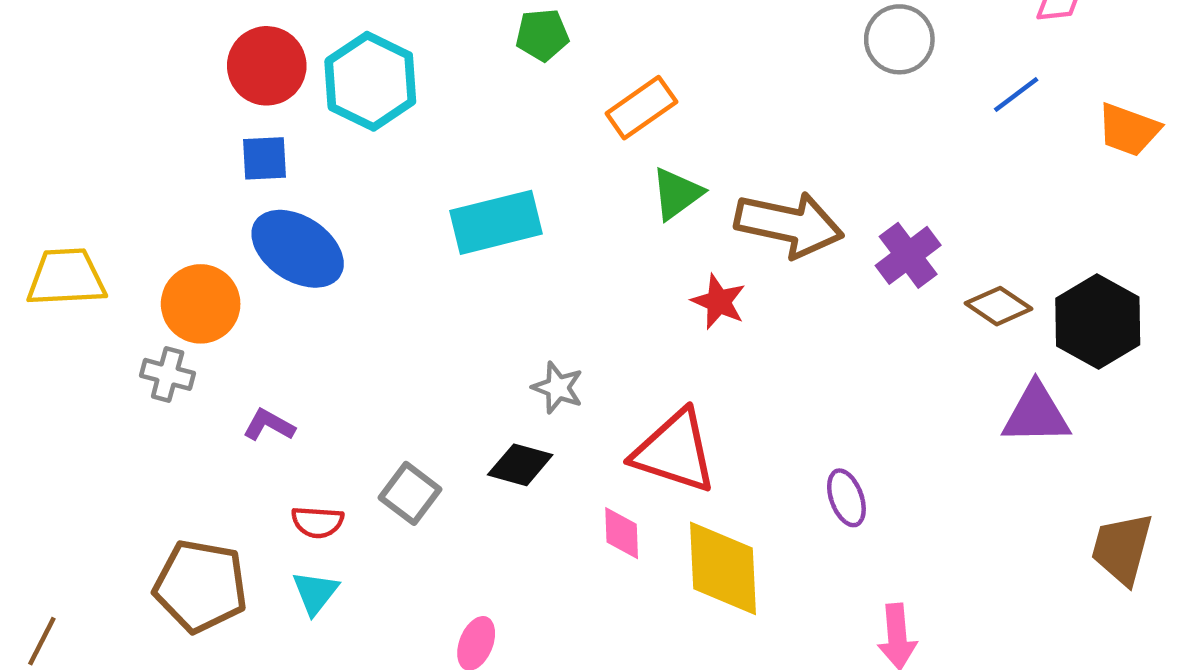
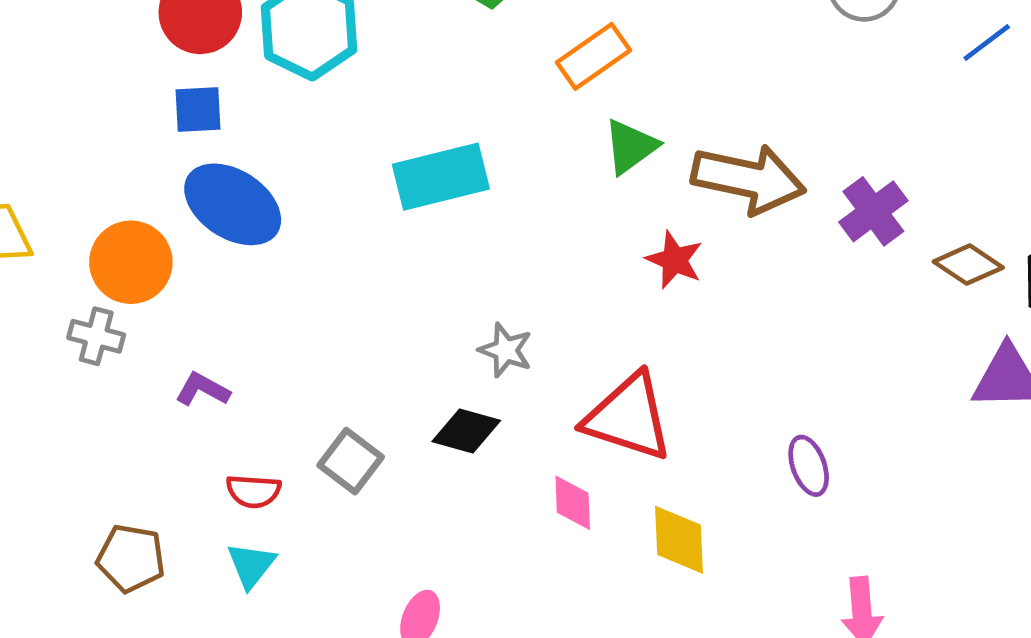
yellow diamond: (723, 568) -> (679, 540), size x0.7
brown pentagon: (201, 586) -> (131, 558), size x0.7

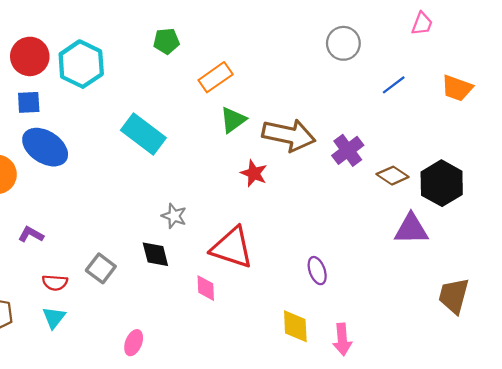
blue line: (987, 42) -> (394, 85), moved
cyan rectangle: (441, 177) -> (143, 134), turned 51
black diamond: (466, 431) -> (155, 254), turned 60
yellow diamond: (679, 540) -> (295, 326), moved

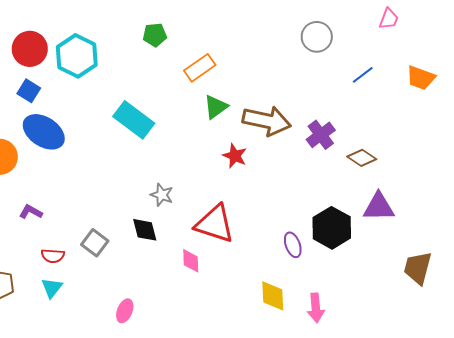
blue square: (29, 102) -> (29, 91), turned 35
black hexagon: (442, 183) -> (332, 228), moved

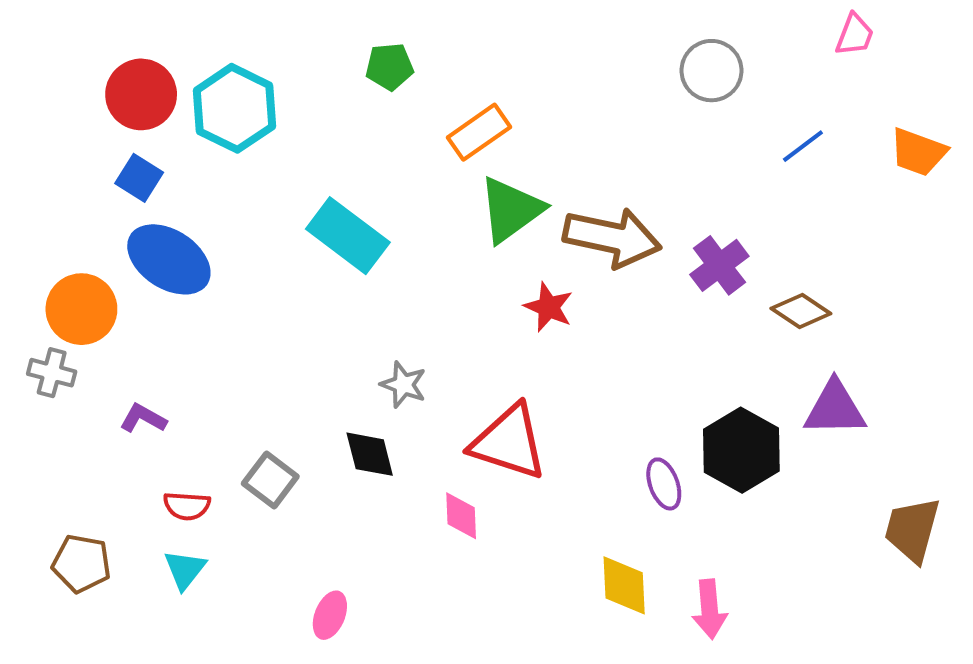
green triangle: (216, 107) -> (511, 210), size x1.4

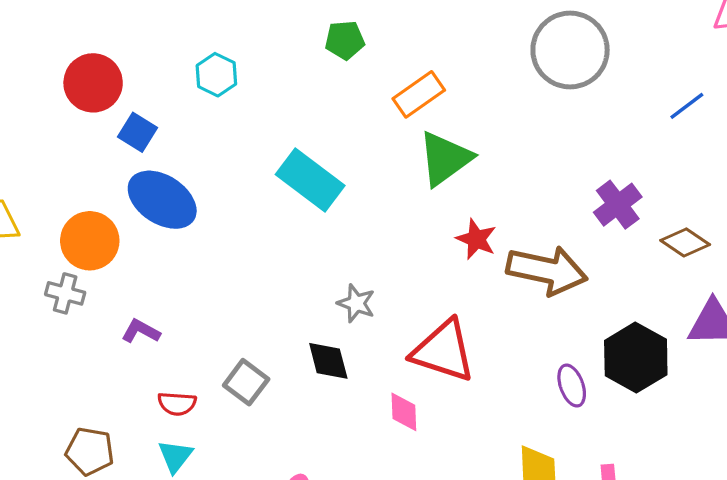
gray circle: (712, 71) -> (570, 50), moved, size x1.5
red circle: (141, 94) -> (93, 83), moved
cyan hexagon: (235, 108) -> (216, 75), size x0.6
brown arrow: (612, 238) -> (547, 270), moved

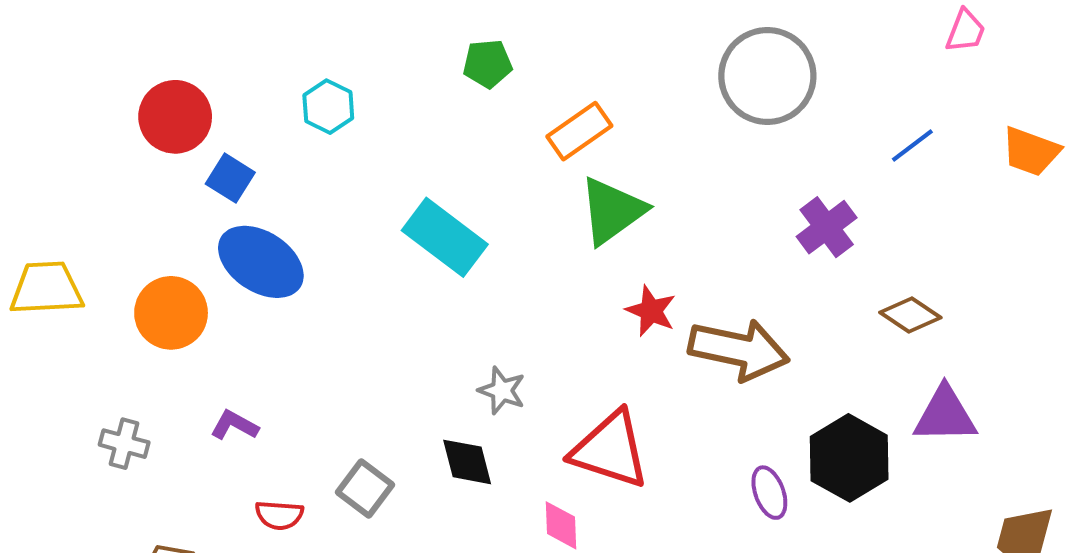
purple cross: (618, 205) -> (827, 227), moved
gray cross: (65, 293) -> (124, 444), moved

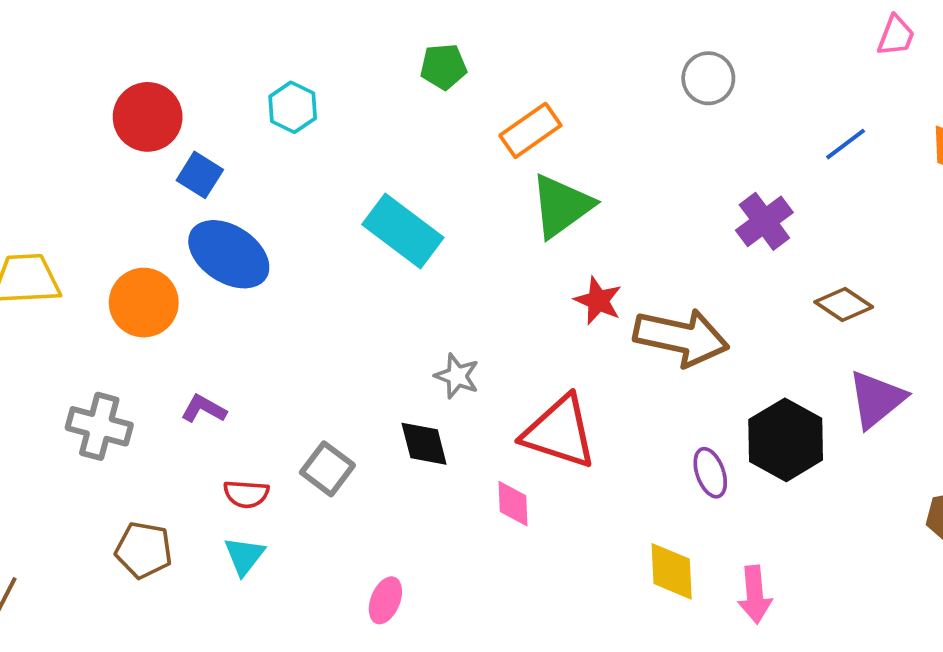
gray circle: (767, 76) -> (708, 78), size x0.6
purple triangle: (945, 415) -> (877, 399), turned -38
gray cross: (124, 444) -> (99, 426), size x1.4

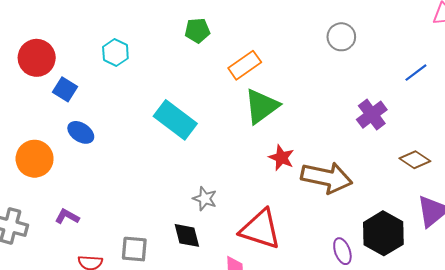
blue ellipse: (229, 254) -> (81, 132), size x0.6
gray square: (327, 469) -> (134, 249), turned -32

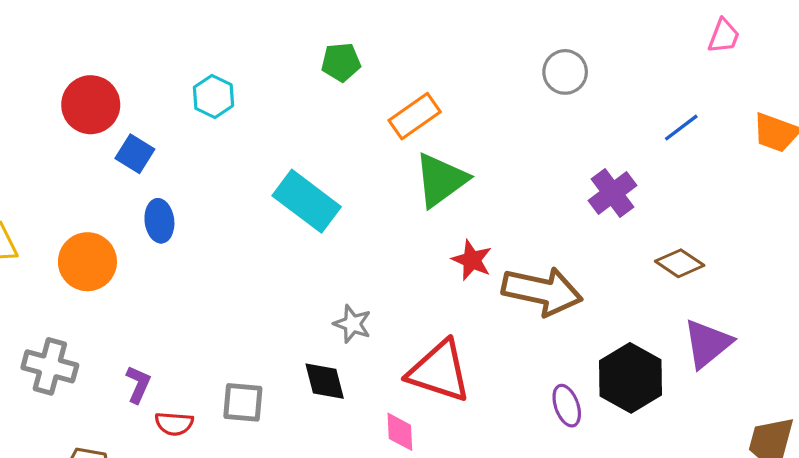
blue ellipse: (81, 132) -> (159, 221), turned 50
purple L-shape: (67, 217) -> (138, 384), moved, turned 85

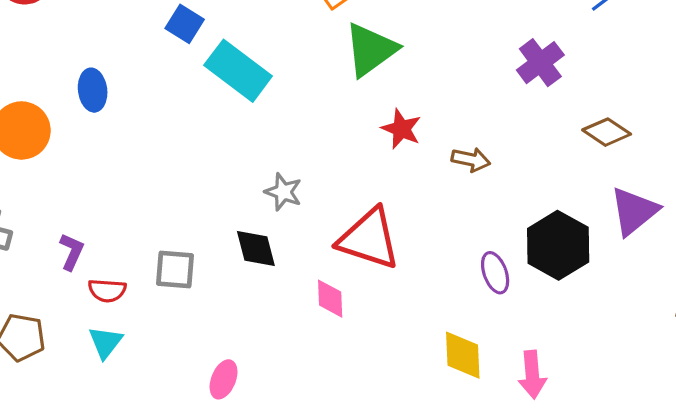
blue square: (135, 154) -> (185, 24), moved
brown arrow: (542, 291) -> (471, 160), size x0.5

